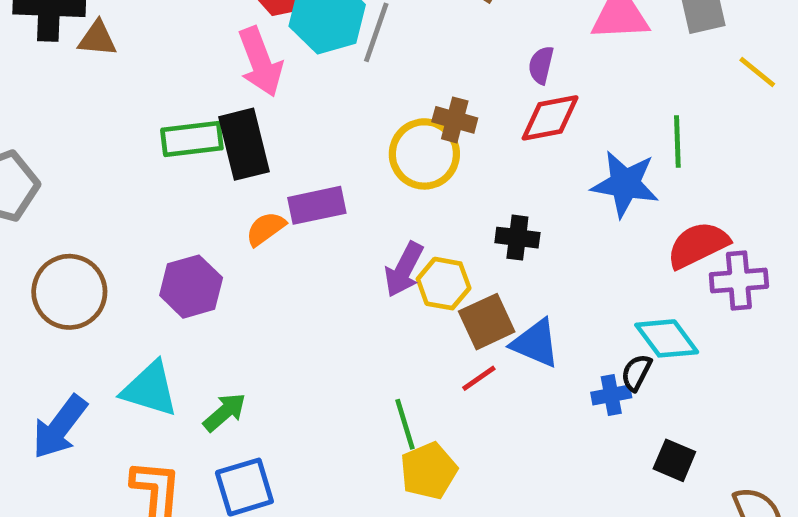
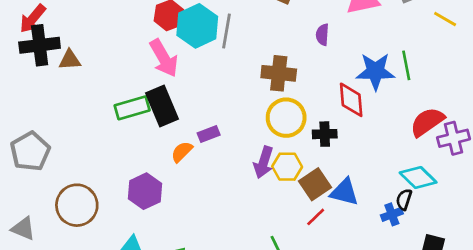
red diamond: (550, 118) -> (351, 100), moved, turned -75
brown cross: (455, 120) -> (279, 73), size x1.4
yellow circle: (424, 154) -> (286, 118), moved
blue star: (625, 184) -> (375, 71), moved
purple rectangle: (317, 205) -> (209, 134), size x0.7

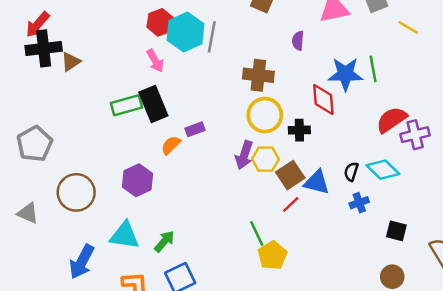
pink arrow: (164, 58) -> (155, 61), size x0.7
brown triangle: (70, 60) -> (71, 62), turned -30
black semicircle: (404, 199) -> (351, 172), moved

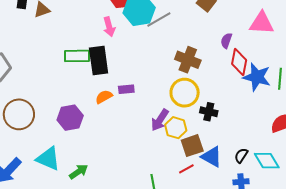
gray line: (212, 37) -> (159, 20), turned 35
red diamond: (323, 99) -> (239, 62), moved

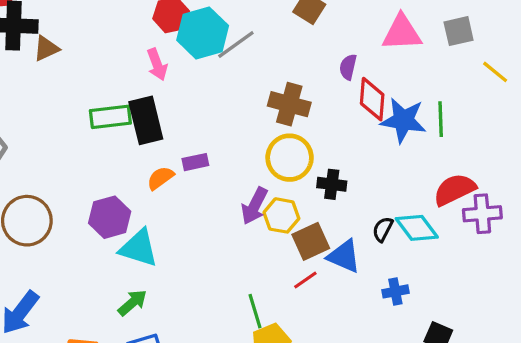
black semicircle: (241, 155) -> (383, 229), moved
cyan triangle: (48, 159) -> (139, 248), moved
cyan diamond: (267, 161) -> (417, 228), moved

